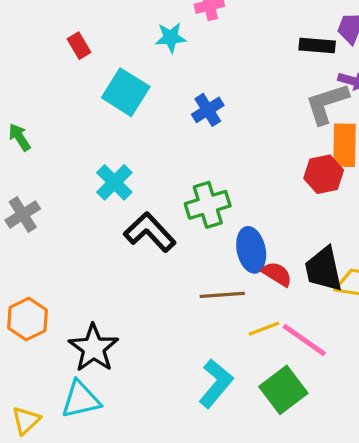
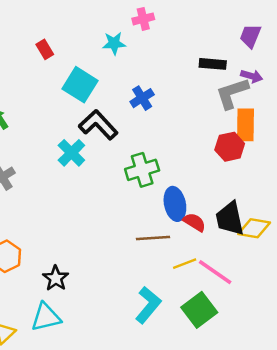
black rectangle: (317, 46) -> (213, 64), moved
black L-shape: (150, 232) -> (98, 125), moved
black star: (93, 348) -> (56, 278), size x0.7

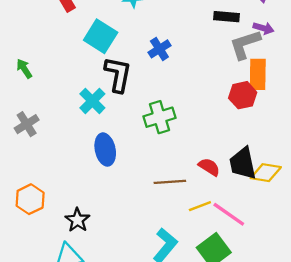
black L-shape: (98, 125) -> (118, 74), turned 54
blue ellipse: (175, 204) -> (105, 150), moved

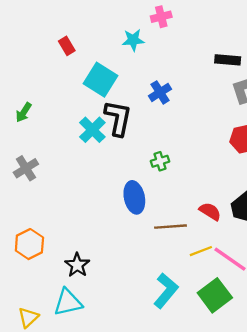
green arrow: (24, 69) -> (24, 112), turned -114
cyan cross: (92, 101) -> (92, 130), moved
green cross: (159, 117) -> (160, 161), size x0.6
blue ellipse: (105, 150) -> (134, 197), moved

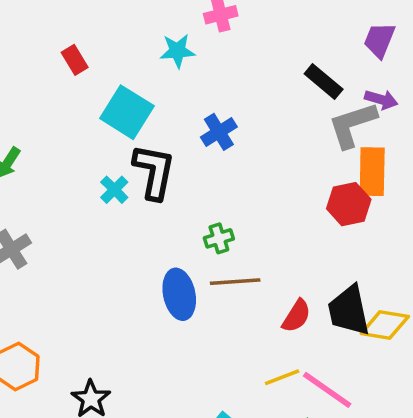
black rectangle: (228, 60) -> (324, 81), turned 35
cyan cross: (92, 130) -> (114, 190), size x0.7
red semicircle: (210, 211) -> (296, 316), turned 90
brown line: (170, 227) -> (235, 282), moved

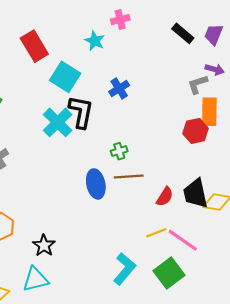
cyan star: (177, 51) -> (95, 41), turned 30
red rectangle: (75, 60) -> (34, 46), size x1.8
black rectangle: (324, 81) -> (183, 33), moved
gray L-shape: (352, 125) -> (198, 84), size x0.7
cyan cross: (114, 190) -> (58, 122), size x1.8

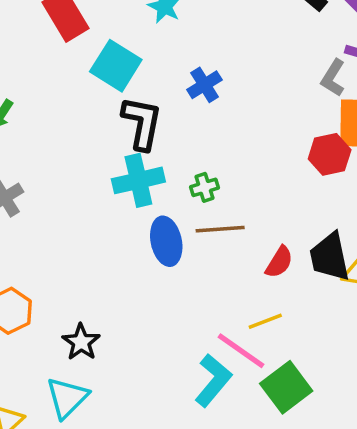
gray L-shape: (198, 84) -> (333, 78), turned -40
cyan cross: (58, 122) -> (138, 180), moved, turned 32
pink line: (183, 240) -> (241, 351), moved
cyan triangle: (35, 279) -> (67, 398), turned -32

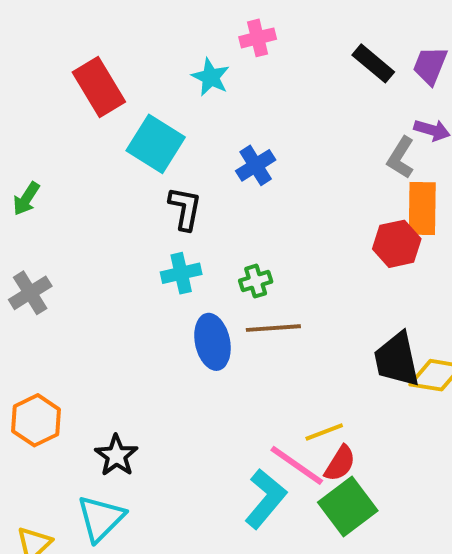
black L-shape: (142, 123) -> (185, 209), size x0.7
cyan cross: (138, 180) -> (181, 273), size x0.7
red semicircle: (279, 262) -> (340, 463), moved

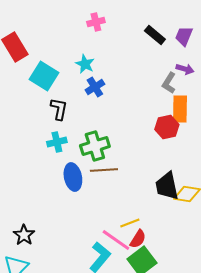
cyan star: (211, 77) -> (85, 64), moved
green cross: (256, 281) -> (95, 146), size x1.8

